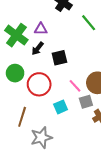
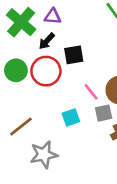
red circle: (39, 84) -> (46, 71), moved
brown line: (22, 117) -> (21, 127), turned 30

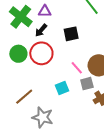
black square: (74, 55) -> (71, 34), moved
gray star: (44, 155) -> (43, 117), turned 30

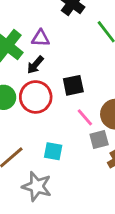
black square: (71, 34) -> (73, 85), moved
cyan square: (62, 88) -> (53, 151), moved, turned 32

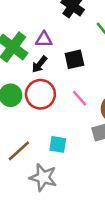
black square: (73, 85) -> (74, 59), moved
pink line: (85, 117) -> (80, 98), moved

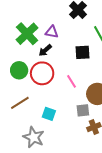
black square: (74, 59) -> (82, 52), moved
brown line: (19, 151) -> (20, 103), moved

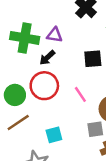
green cross: (27, 34) -> (25, 38), turned -35
green circle: (19, 70) -> (15, 95), moved
cyan square: (49, 114) -> (54, 135), turned -32

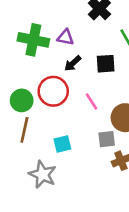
black arrow: (47, 58) -> (73, 63), moved
brown line: (18, 122) -> (24, 130), turned -45

